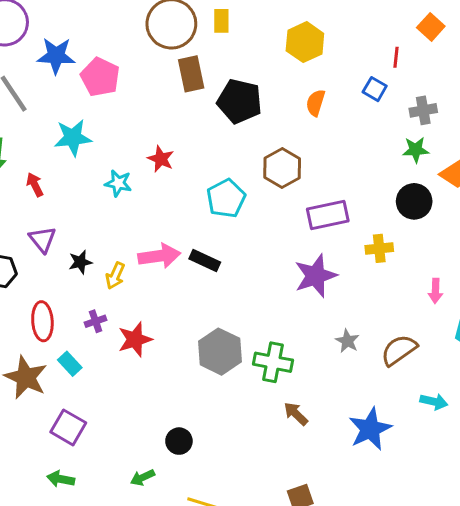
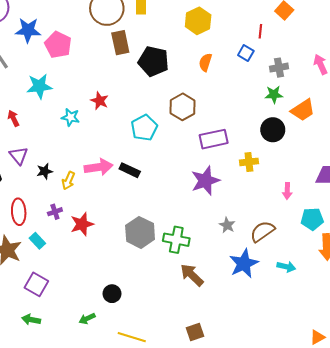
brown arrow: (296, 414) -> (192, 275), size x1.4
blue star: (370, 429) -> (244, 264), moved

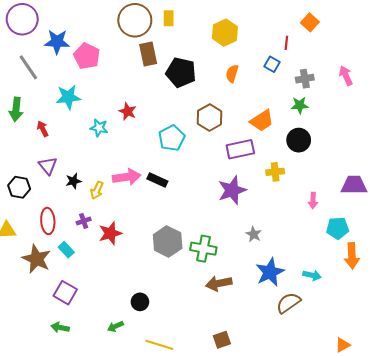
orange trapezoid: (303, 110) -> (262, 121), moved
brown semicircle: (262, 231) -> (288, 303), moved
brown arrow: (192, 275) -> (219, 283), turned -55

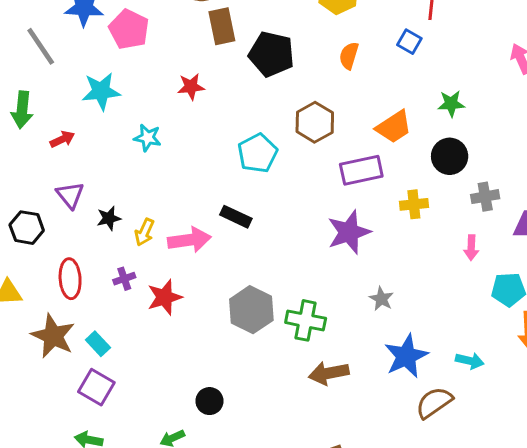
gray cross: (305, 79) -> (485, 197), moved
red star: (128, 111) -> (191, 87), moved, turned -30
red arrow: (43, 129) -> (62, 139), turned 91
pink arrow: (127, 177) -> (189, 240), moved
cyan rectangle: (66, 250) -> (98, 344), moved

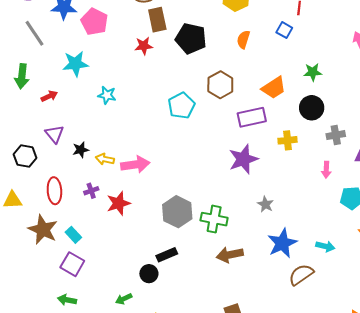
red star: (191, 87) -> (144, 46), moved
black rectangle: (236, 217) -> (167, 255), moved, turned -48
yellow arrow: (144, 232) -> (105, 159), turned 78

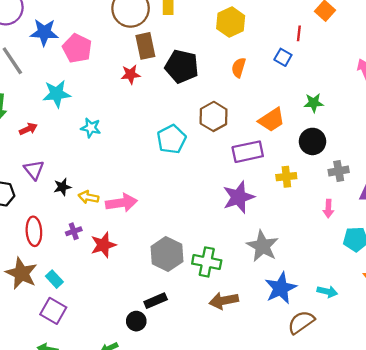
gray star: (265, 204) -> (262, 246), size x1.8

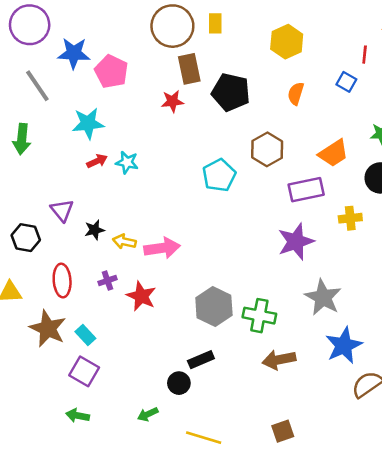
red arrow: (28, 129) -> (97, 161), moved
red star: (103, 245) -> (141, 296), turned -30

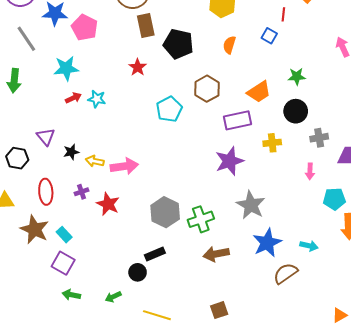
red star: (172, 101) -> (138, 67), moved, turned -30
green cross: (259, 316) -> (201, 219), turned -30
green arrow: (78, 416) -> (71, 295), moved

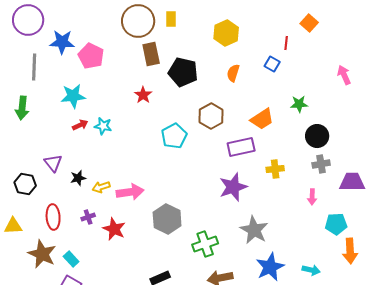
gray line: (26, 39) -> (34, 67), turned 36
black circle: (296, 111) -> (317, 136), moved
yellow arrow: (95, 161) -> (101, 187), turned -30
gray hexagon: (165, 212) -> (167, 219), moved

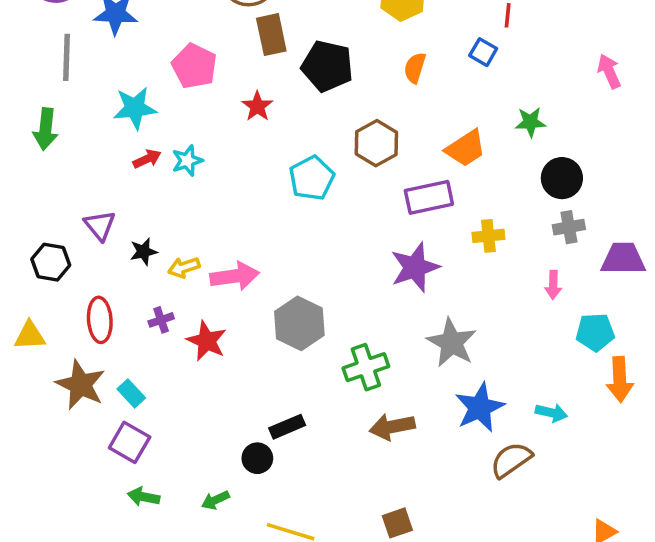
pink pentagon: (91, 56) -> (194, 66), moved
cyan star: (103, 126) -> (187, 161), turned -30

